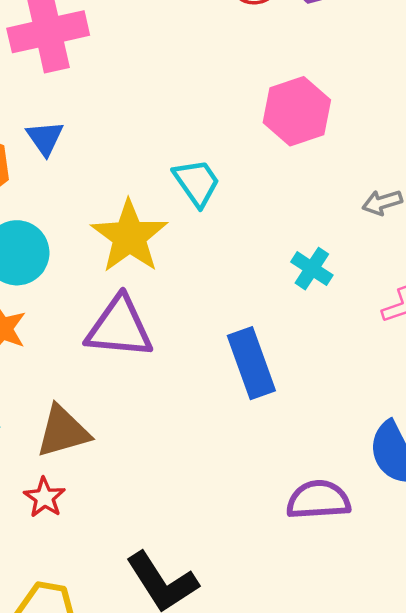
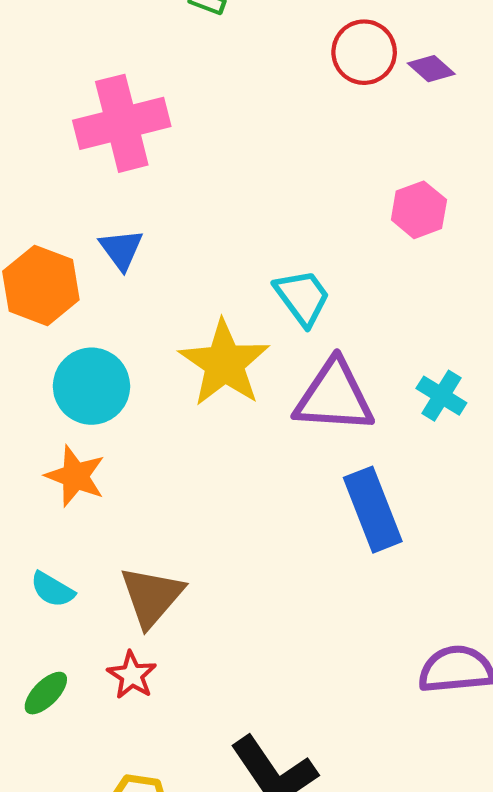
pink hexagon: (297, 111) -> (419, 210), size x0.7
purple triangle: (119, 327) -> (334, 397), moved
brown triangle: (63, 431) -> (152, 596), turned -32

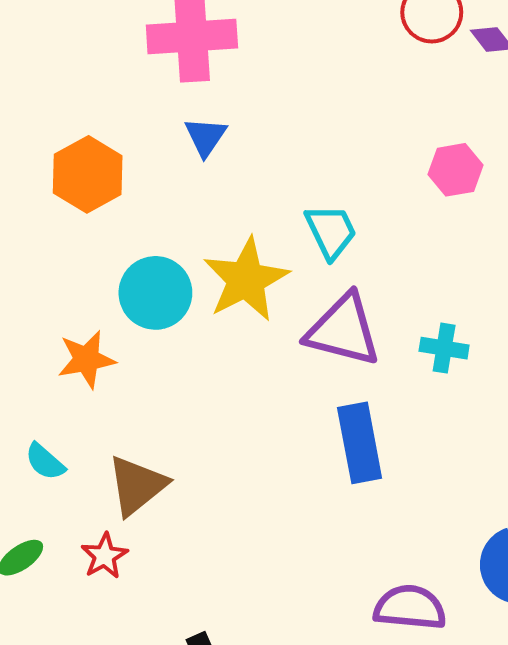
blue triangle: (121, 249) -> (206, 137), moved
cyan circle: (91, 386) -> (155, 293), moved
cyan cross: (441, 396) -> (444, 348), turned -33
orange star: (75, 476) -> (86, 359), turned 30

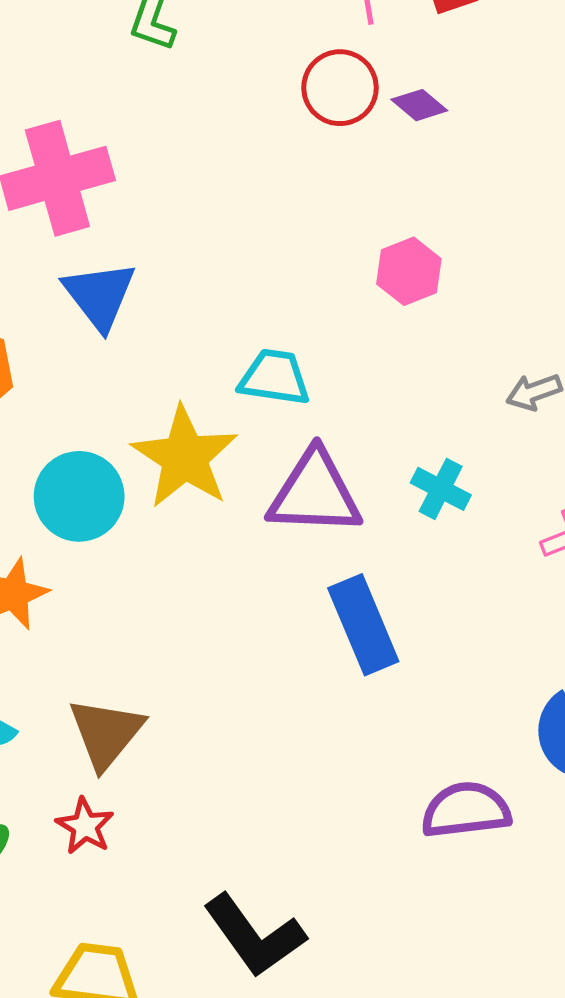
blue triangle: (206, 137) -> (99, 295), size x1.4
cyan trapezoid: (331, 231) -> (275, 377), turned -44
cyan cross: (444, 348) -> (441, 489), turned 30

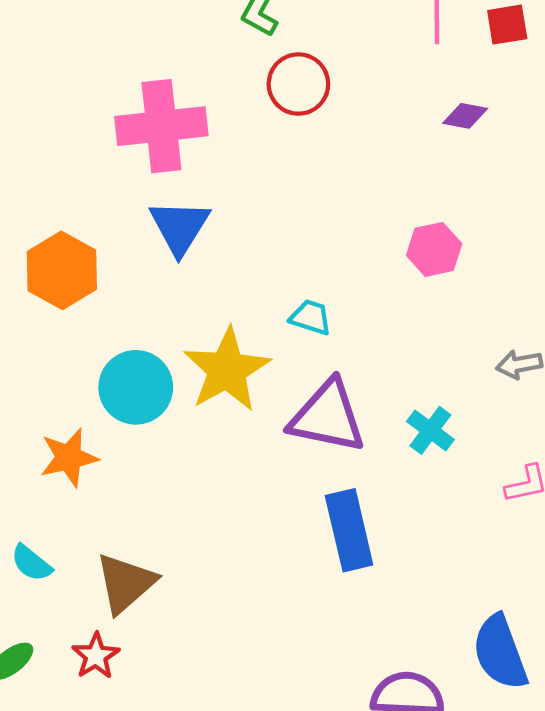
red circle: (340, 88) -> (298, 84), moved
purple diamond: (419, 105) -> (465, 116), turned -39
cyan trapezoid: (275, 377) -> (311, 317), size x0.7

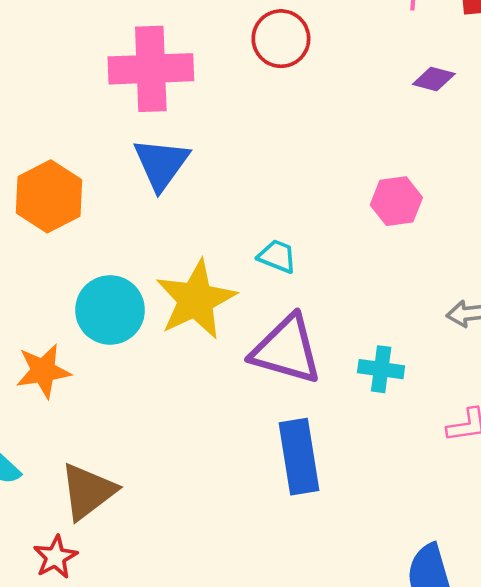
cyan cross: (430, 430) -> (381, 369), turned -33

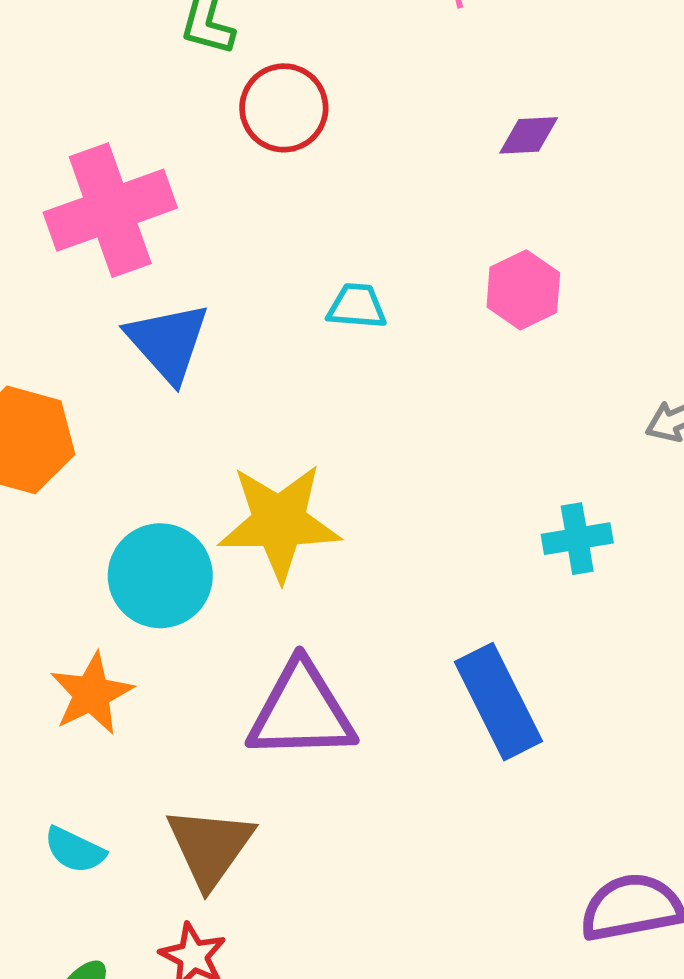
purple diamond: (434, 79) -> (529, 135), moved
cyan trapezoid: (277, 256) -> (357, 306), moved
yellow star: (196, 300) -> (279, 522), turned -30
purple triangle: (286, 350) -> (301, 711), moved

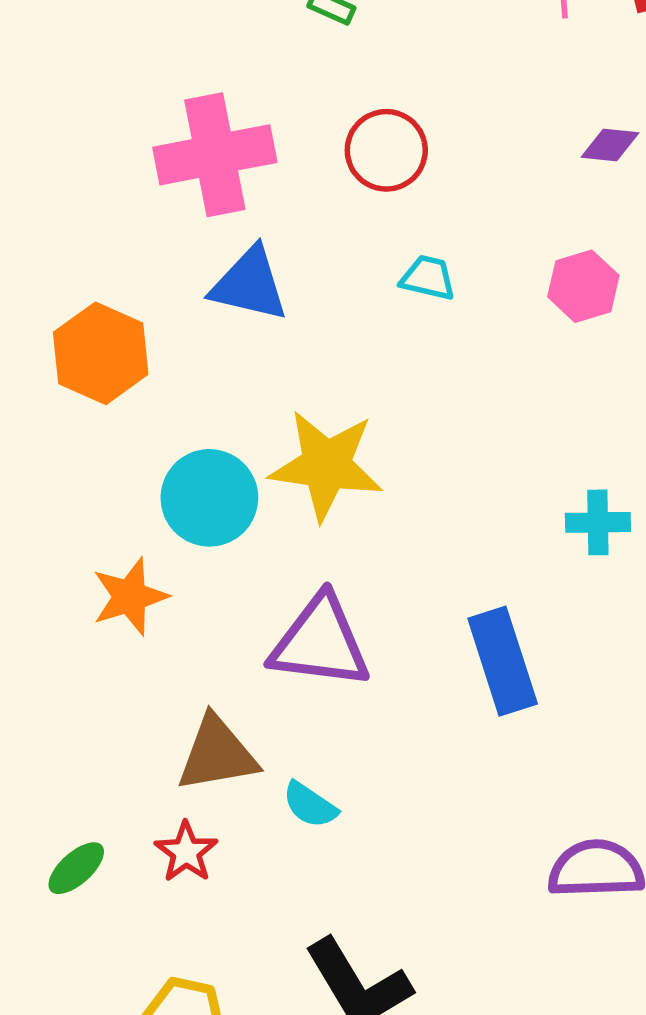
red circle: (284, 108) -> (386, 150), moved
blue triangle: (168, 342) -> (249, 284), turned -44
brown triangle: (210, 847) -> (217, 754), turned 36
cyan semicircle: (75, 850) -> (310, 805), moved

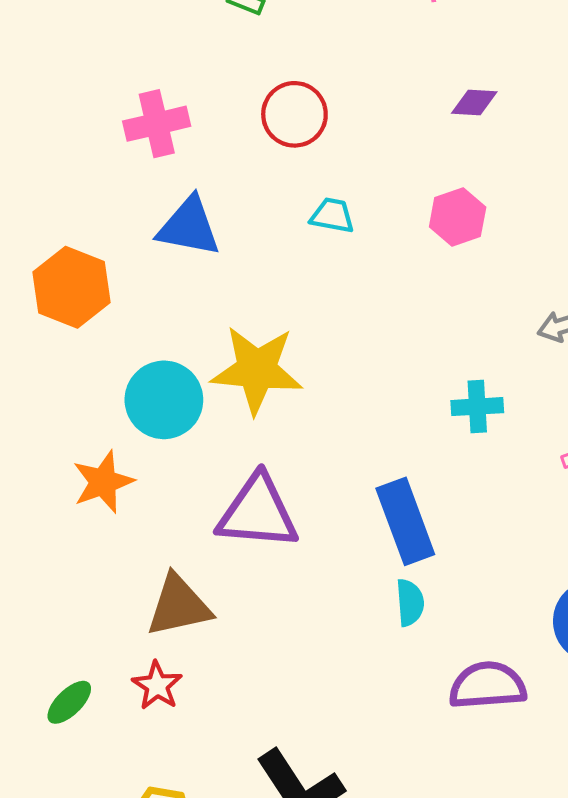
pink cross: (215, 155) -> (157, 124), size x0.7
cyan semicircle: (310, 805) -> (410, 603), moved, turned -126

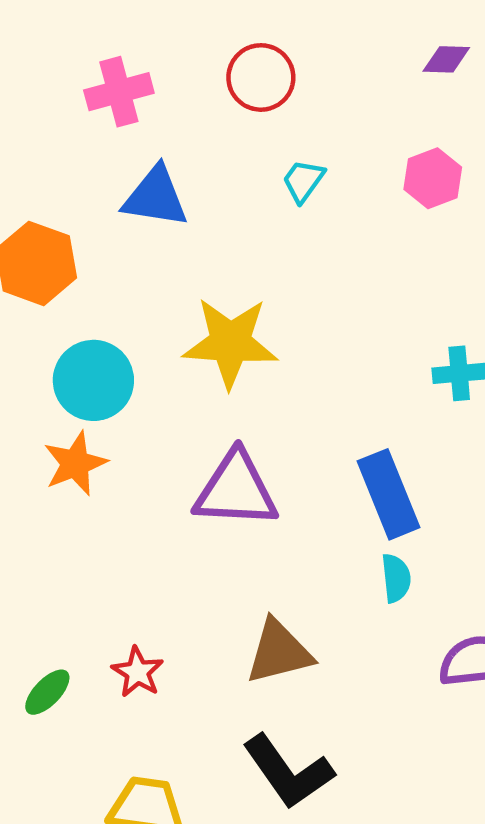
cyan trapezoid: (332, 215) -> (303, 181), turned -63
cyan circle: (164, 400) -> (93, 380), moved
brown triangle: (179, 606) -> (279, 652), moved

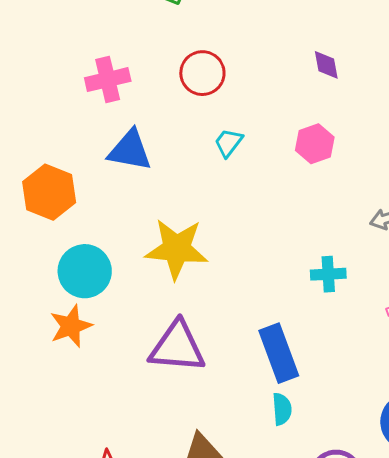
purple diamond: (446, 59) -> (326, 65), turned 76

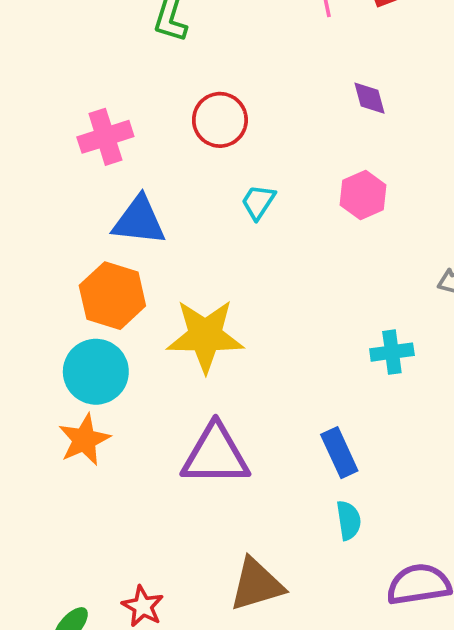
orange hexagon: (49, 192) -> (112, 296), moved
blue rectangle: (279, 353) -> (339, 453), size x0.7

